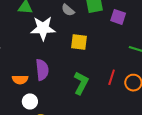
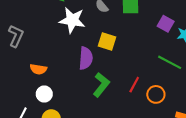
purple square: (118, 17) -> (166, 24), moved
purple semicircle: (42, 70) -> (86, 58), moved

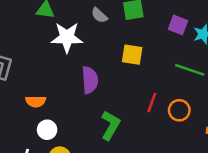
yellow square: (107, 41) -> (132, 55), moved
green L-shape: (101, 85) -> (110, 125), moved

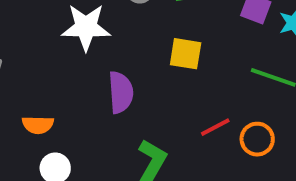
red line: (152, 103) -> (215, 127), turned 42

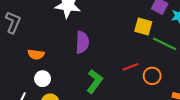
yellow square: (186, 54) -> (143, 27), moved

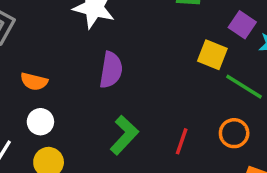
red line: (131, 67) -> (182, 141), moved, turned -56
orange circle: (152, 76) -> (234, 133), moved

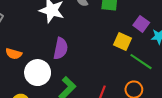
white circle: (40, 122) -> (38, 73), moved, size x1.6

